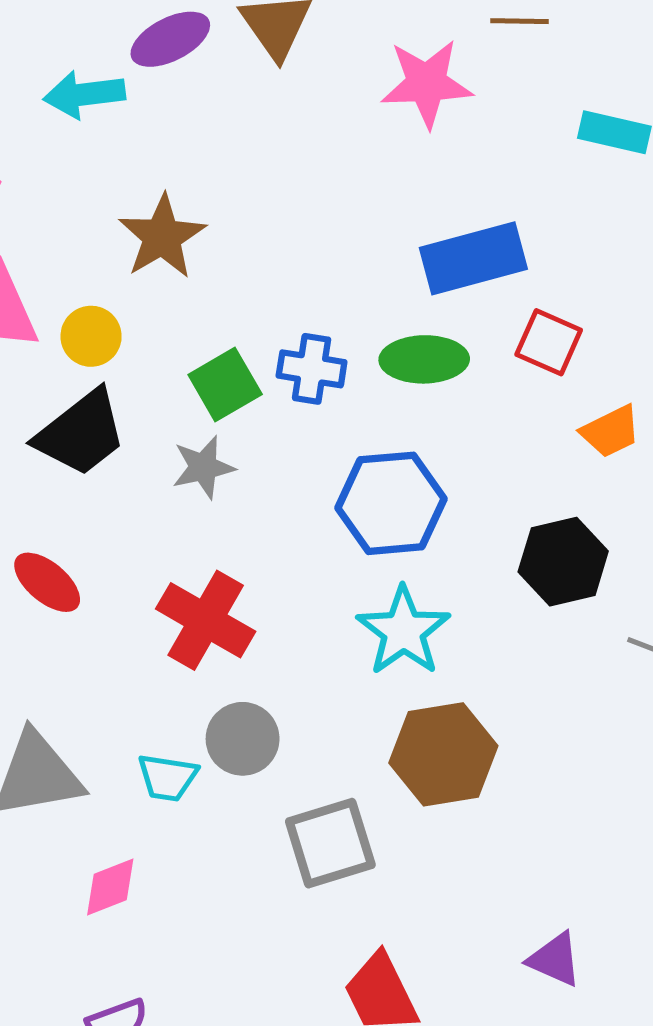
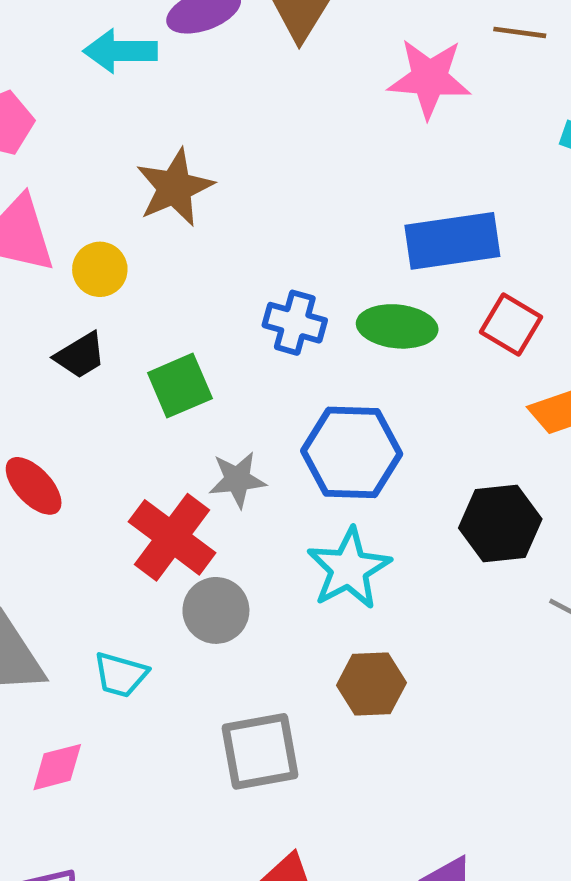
green square: (225, 384) -> (180, 386), moved
black trapezoid: (81, 433) -> (80, 355), size x0.6
gray star: (203, 467) -> (237, 480), moved
gray circle: (243, 739) -> (216, 610), moved
brown hexagon: (443, 754) -> (371, 684), size x0.7

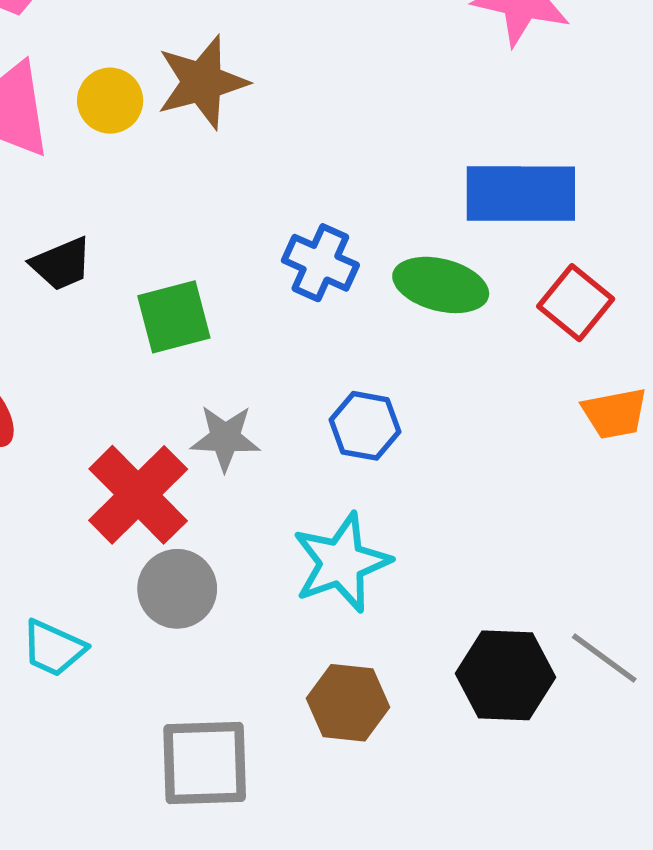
yellow circle: (100, 269) -> (110, 101), moved
blue hexagon: (352, 452) -> (365, 426), size x0.6
black hexagon: (500, 524) -> (505, 675), moved

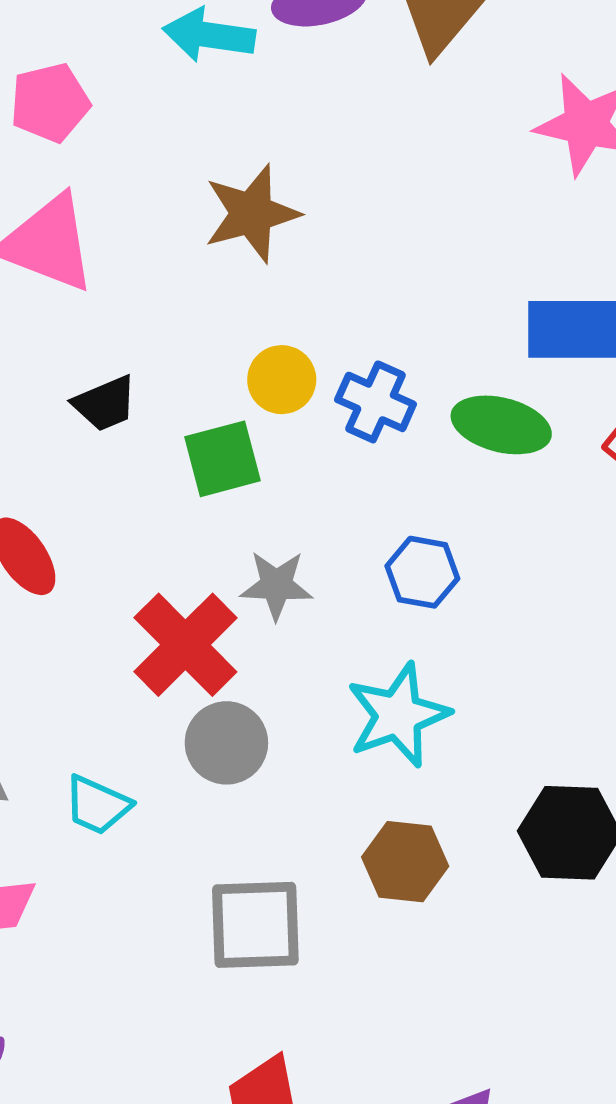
yellow circle: (110, 101) -> (282, 380), moved

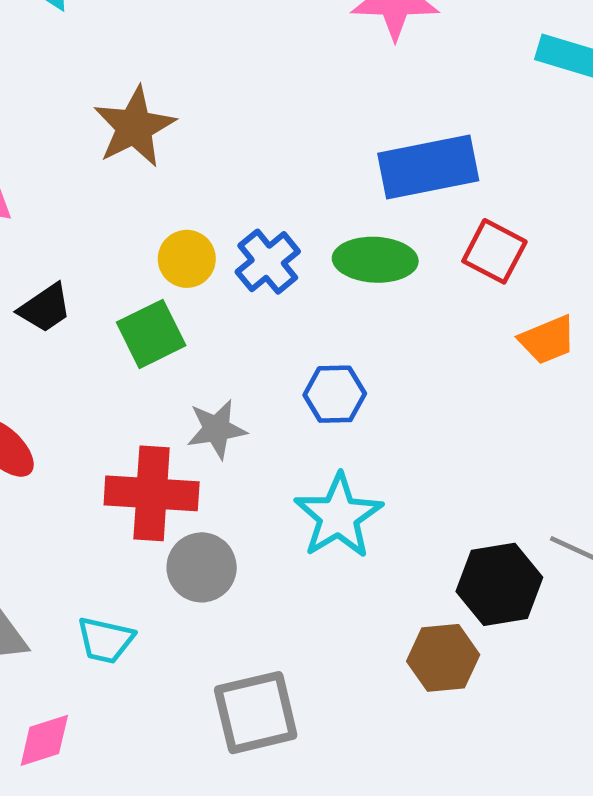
blue cross: (376, 402) -> (268, 262), turned 38
red cross: (185, 645) -> (152, 493), turned -30
brown hexagon: (405, 862) -> (443, 658), moved

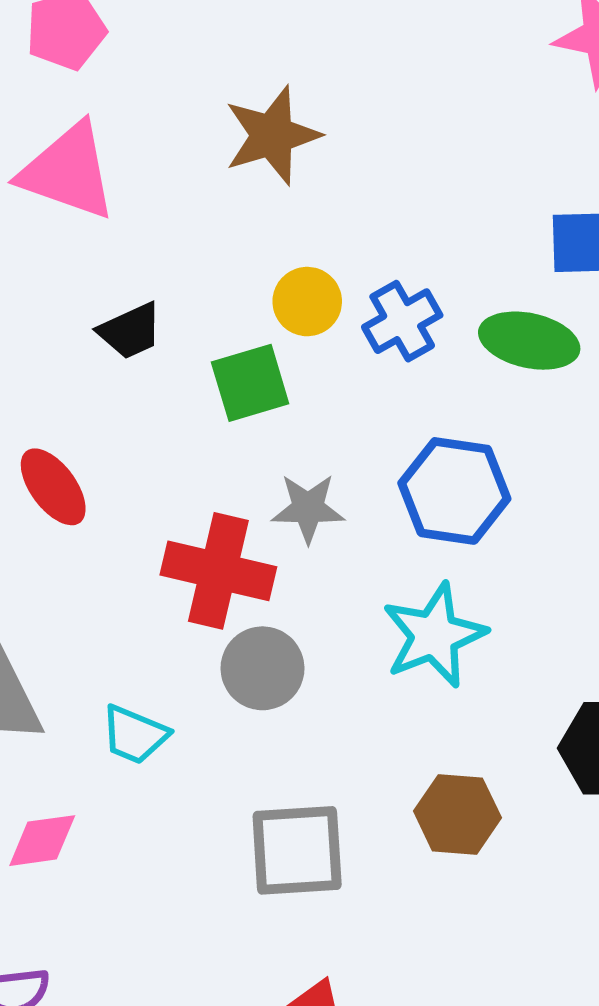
blue hexagon: (335, 394) -> (454, 491), size x1.5
brown hexagon: (443, 658) -> (457, 814), moved

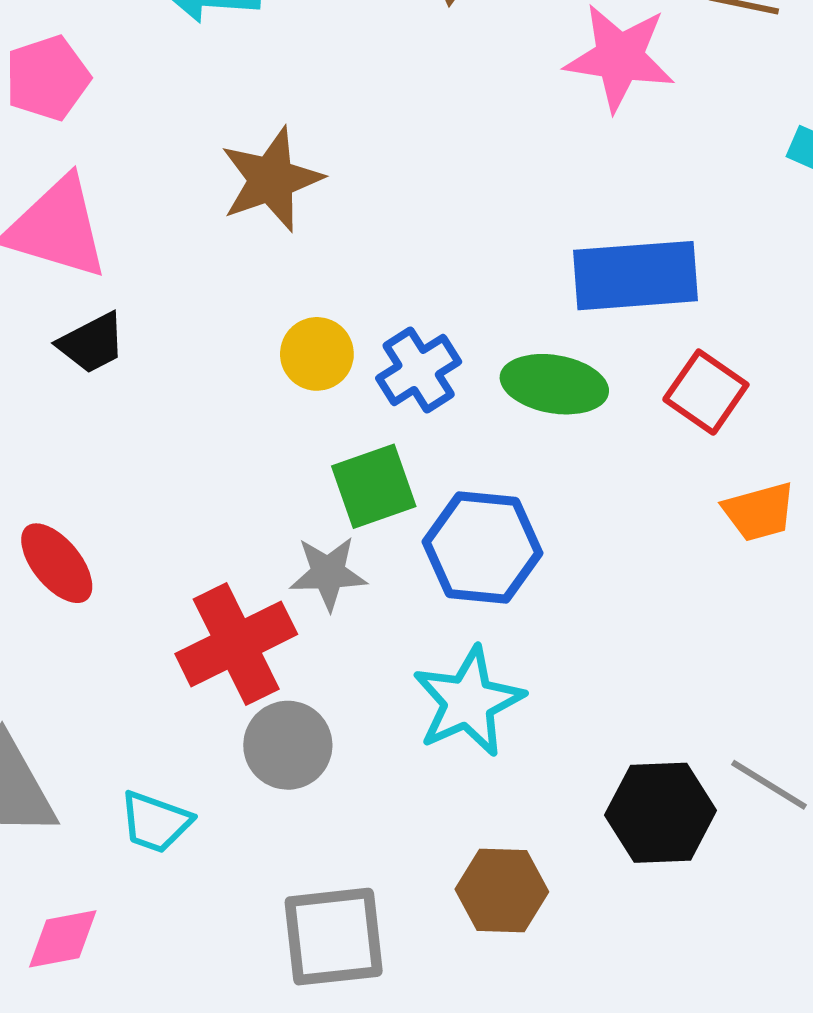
black trapezoid: (130, 331) -> (92, 343), moved
green square: (250, 383) -> (374, 486), moved
red cross: (218, 571) -> (236, 644), turned -37

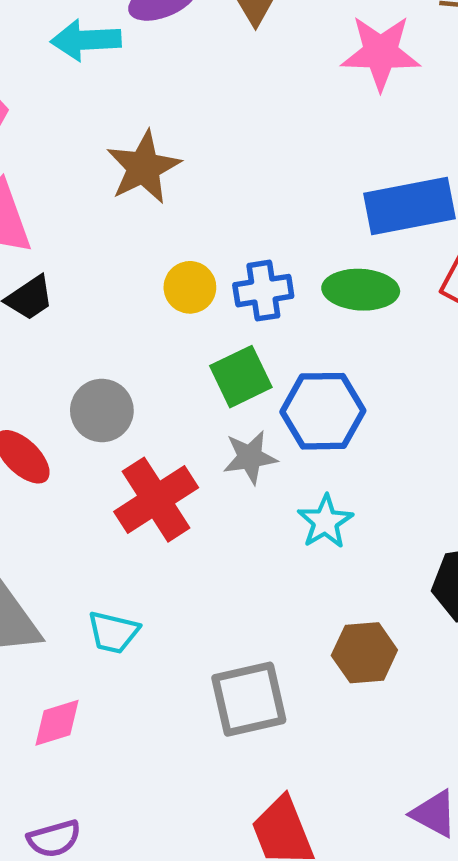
blue cross: (419, 370) -> (263, 291), turned 30
gray star: (328, 573) -> (250, 457), moved
cyan star: (468, 702) -> (325, 522), size x0.7
gray circle: (288, 745) -> (102, 410), moved

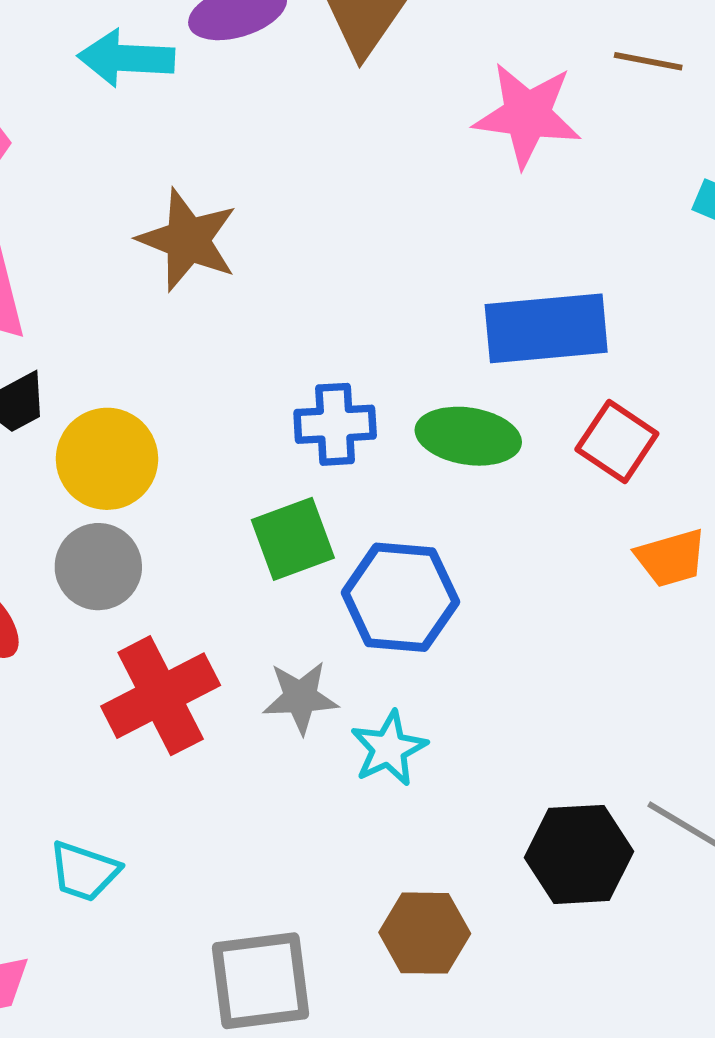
brown star: (143, 167) -> (188, 240), turned -30
yellow circle: (190, 287) -> (107, 459), moved, size x1.4
gray star: (250, 457) -> (300, 697), moved

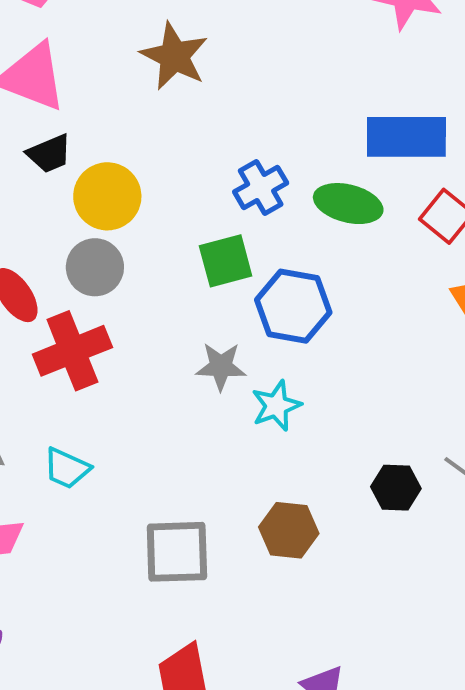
blue cross: (335, 424) -> (261, 187), turned -32
red cross: (161, 696) -> (72, 351), moved
black hexagon: (579, 854) -> (396, 488), size x0.7

